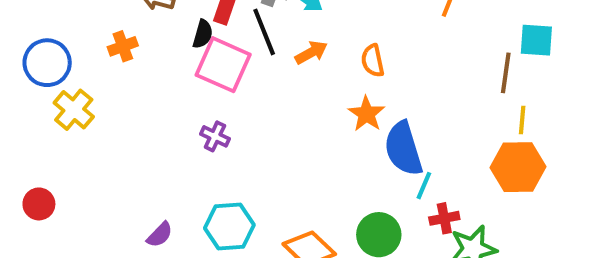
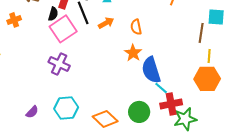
pink square: (223, 65) -> (63, 29), turned 32
purple cross: (215, 136) -> (59, 64), size x1.5
cyan line: (424, 186) -> (161, 88), turned -72
red cross: (444, 218) -> (171, 104), size x1.5

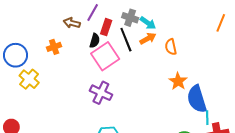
orange arrow: (106, 23) -> (148, 39), moved
orange semicircle: (136, 27) -> (171, 47), moved
cyan line: (161, 88) -> (207, 118), turned 48

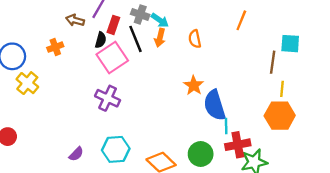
orange arrow: (148, 39) -> (160, 38), turned 133
orange semicircle: (171, 47) -> (195, 39), moved

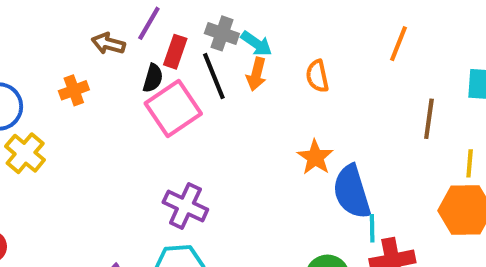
brown line: (273, 62) -> (429, 119), moved
purple cross: (108, 98) -> (185, 206), moved

